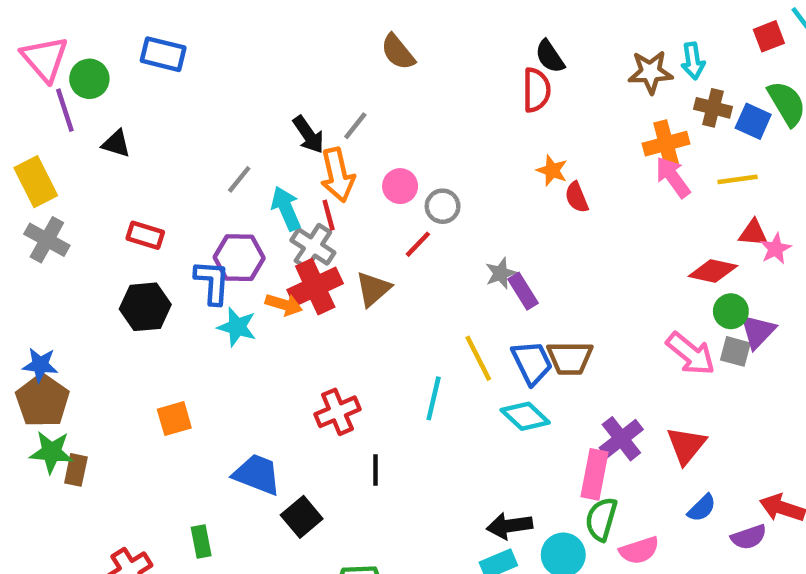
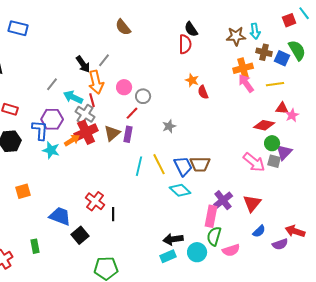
cyan arrow: (286, 208) -> (73, 97), turned -42
purple rectangle: (523, 291) -> (128, 134), moved, turned 42
orange arrow: (284, 305) -> (72, 140), turned -49
cyan line: (434, 398) -> (139, 166), moved
red cross: (337, 412) -> (95, 201), moved, turned -30

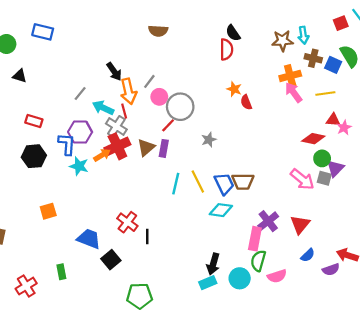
brown semicircle: (123, 27) -> (158, 31), turned -48
gray line: (104, 60) -> (149, 81), moved
gray circle: (143, 96) -> (180, 107), size x1.6
cyan diamond: (180, 190) -> (221, 210), turned -35
black arrow: (173, 239) -> (213, 264), turned -66

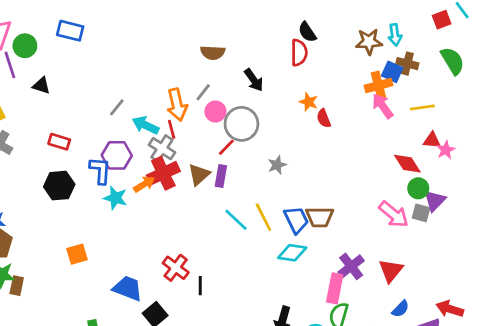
brown semicircle: (158, 31) -> (213, 53), moved
blue square: (333, 65) -> (392, 72), moved
black arrow: (114, 71) -> (254, 80), moved
red diamond: (313, 139) -> (407, 164), turned 45
cyan line: (176, 184) -> (236, 220), turned -60

